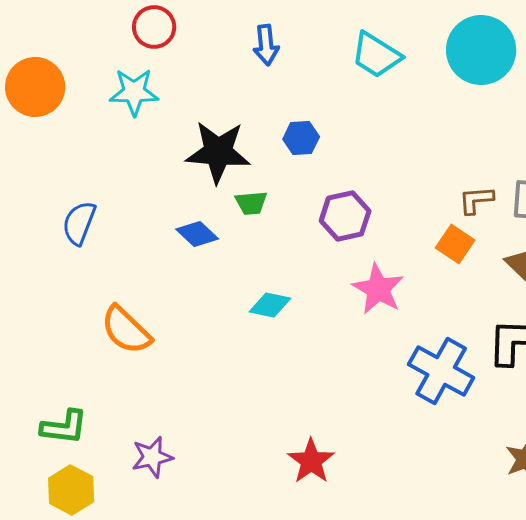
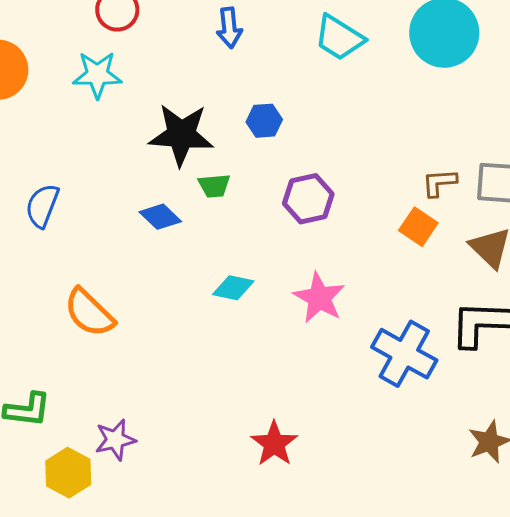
pink star: (378, 289) -> (319, 298), moved
yellow hexagon: (71, 490) -> (68, 473), moved

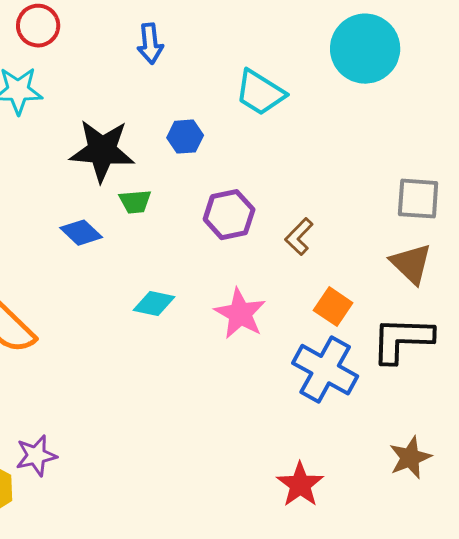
cyan trapezoid: (339, 38) -> (260, 93), moved
brown L-shape: (439, 183) -> (299, 237), moved, turned -42
orange square: (418, 227) -> (333, 307), moved
red star: (274, 444) -> (300, 485), moved

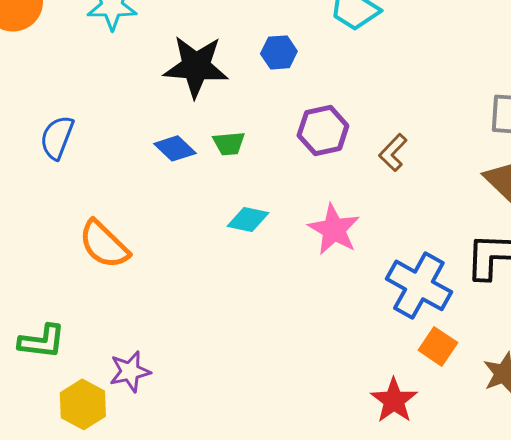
green trapezoid: (135, 202) -> (229, 143), moved
orange square: (333, 307) -> (438, 346), moved

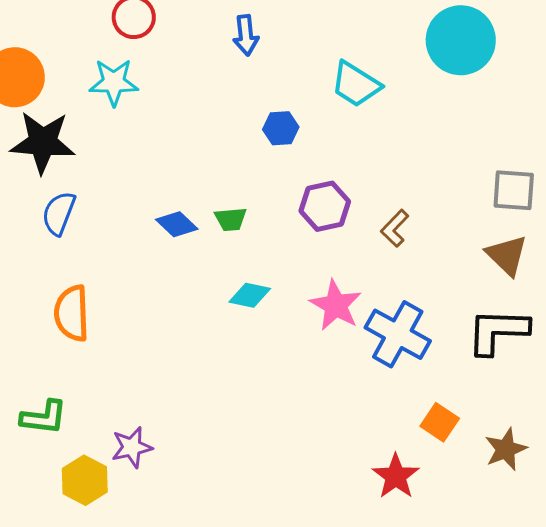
black star: (196, 66) -> (43, 142), moved
orange semicircle: (104, 244) -> (72, 313), moved, turned 44
blue cross: (419, 285) -> (398, 334), moved

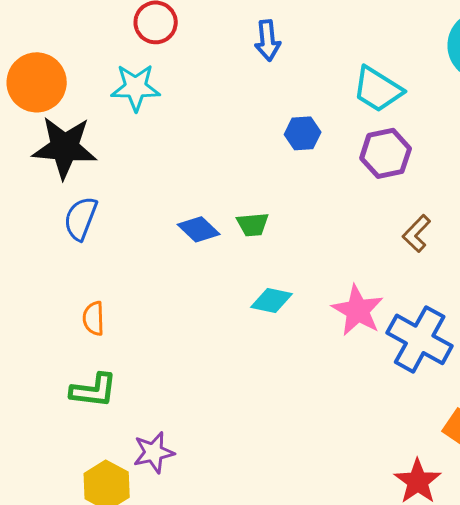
purple hexagon: (325, 206) -> (386, 153), moved
orange semicircle: (72, 313) -> (94, 318), size x0.6
green L-shape: (44, 417) -> (94, 390), moved

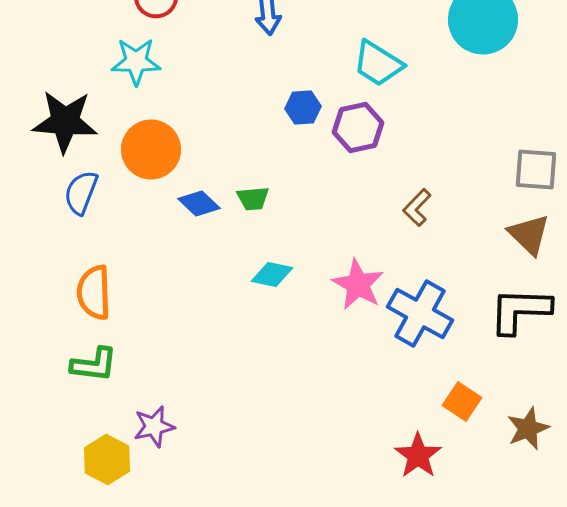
orange circle: (37, 82) -> (151, 150), moved
purple hexagon: (386, 153) -> (358, 128), moved
orange semicircle: (94, 318) -> (94, 292), size x1.6

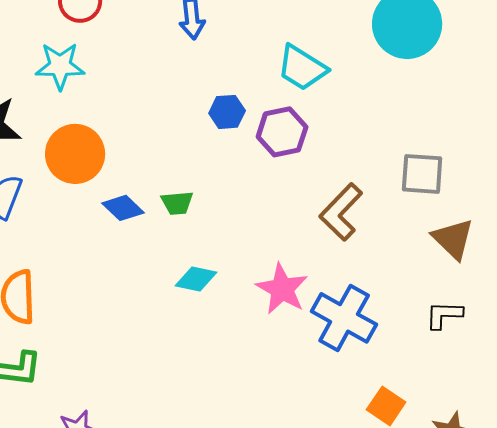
gray square: (536, 170) -> (422, 174), moved
brown L-shape: (417, 208) -> (341, 212), size x1.5
black L-shape: (520, 310) -> (444, 315), size x0.6

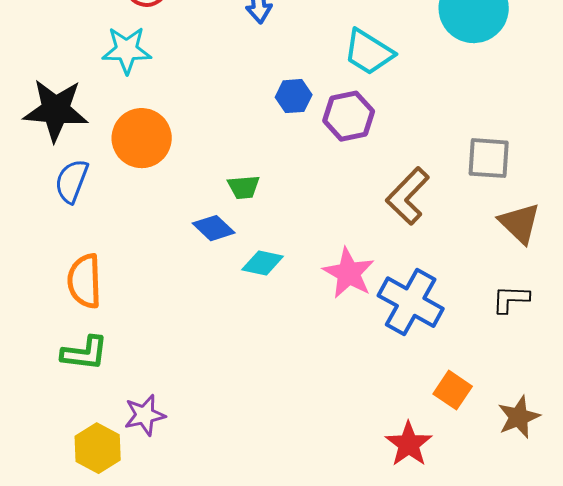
blue diamond: (123, 208) -> (214, 228), moved

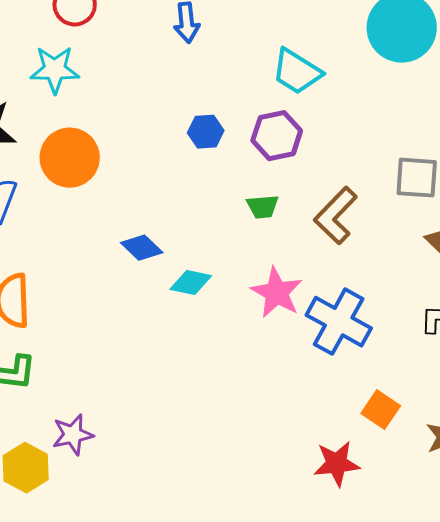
blue hexagon: (294, 96) -> (206, 132), moved
green trapezoid: (244, 187) -> (263, 207), moved
red star: (409, 444) -> (337, 464), turned 30

